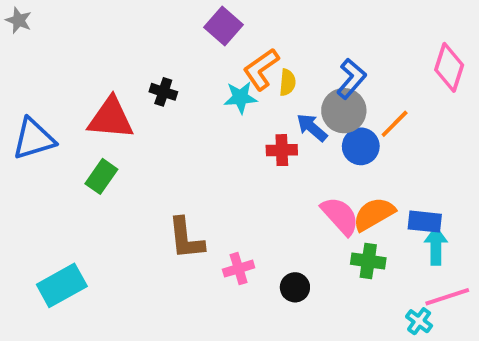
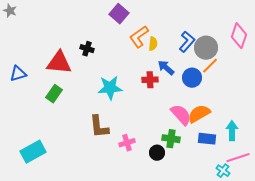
cyan star: (240, 97) -> (110, 88), moved, size x1.4
gray circle: (344, 111) -> (206, 48), moved
blue triangle: (34, 139) -> (18, 74), size x0.7
blue rectangle: (425, 222) -> (207, 139), moved
green cross: (368, 261) -> (171, 139), moved

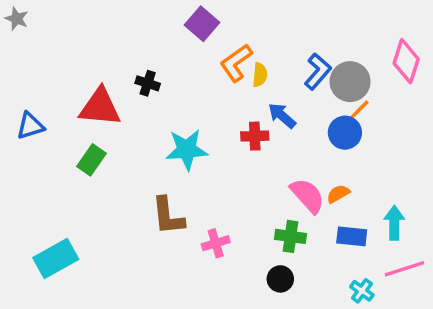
blue circle: (192, 78) -> (345, 133), moved
orange semicircle: (199, 114) -> (338, 194), size x0.6
black circle: (157, 153) -> (280, 279), moved
cyan cross: (223, 171) -> (362, 291), moved

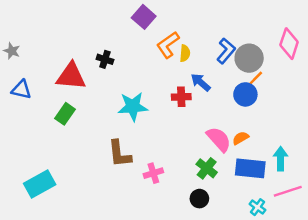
gray star: (17, 19) -> (12, 51), moved
blue triangle: (30, 126) -> (21, 90), turned 30
green cross: (290, 236) -> (207, 168), turned 30
blue rectangle: (352, 236) -> (250, 168), size x1.4

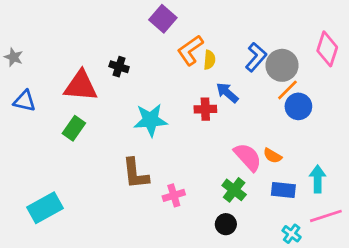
blue circle: (245, 94) -> (298, 106), moved
orange semicircle: (241, 138) -> (272, 156), turned -119
blue rectangle: (250, 168) -> (283, 190), size x0.7

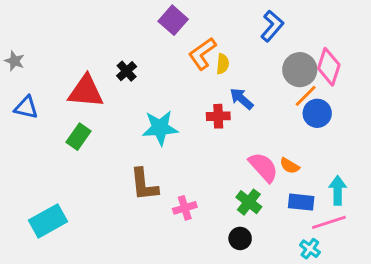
pink diamond: (327, 49) -> (329, 67), moved
blue L-shape: (256, 57) -> (272, 26), moved
black cross: (119, 67) -> (127, 71), turned 30
pink line: (326, 216) -> (329, 222), moved

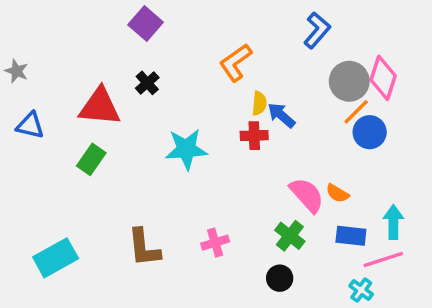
purple square: (173, 20) -> (146, 24), moved
yellow semicircle: (223, 64) -> (259, 103), moved
brown L-shape: (144, 185) -> (144, 248), moved

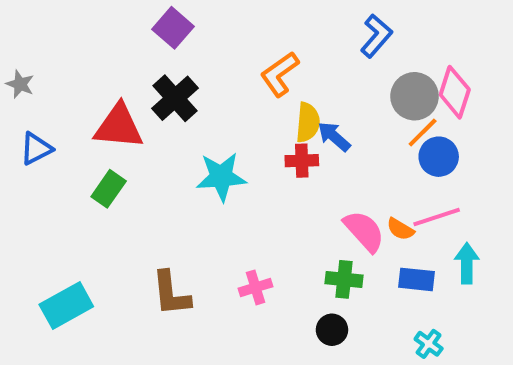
black cross: (147, 83) -> (175, 98), size x1.6
yellow semicircle: (259, 103) -> (308, 122), size x1.4
blue triangle: (30, 125) -> (36, 149), turned -40
green cross: (290, 236) -> (344, 279), turned -32
pink line: (383, 259) -> (437, 217), moved

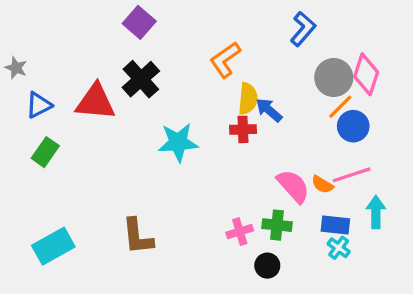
blue triangle: (36, 149) -> (39, 105), moved
green rectangle: (109, 189) -> (45, 152), moved
pink cross: (255, 287) -> (240, 232), moved
cyan cross: (429, 344) -> (339, 248), moved

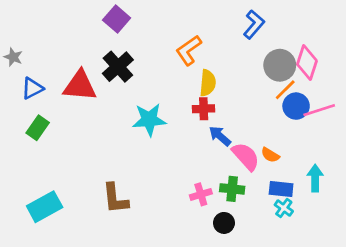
blue arrow: (269, 110) -> (220, 136), moved
pink line: (352, 175) -> (319, 110), moved

